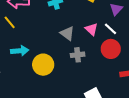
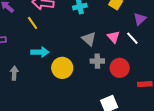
red circle: (111, 49) -> (120, 68), moved

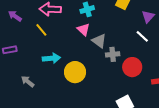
pink triangle: (113, 37) -> (84, 29), moved
gray cross: (97, 61) -> (113, 54), moved
gray arrow: (14, 73) -> (28, 81), turned -48

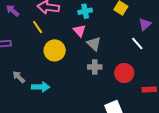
gray cross: (113, 54) -> (95, 67), moved
cyan arrow: (51, 58) -> (41, 87), moved
yellow circle: (75, 72) -> (55, 50), moved

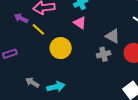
purple arrow: (13, 10) -> (21, 18), moved
gray triangle: (94, 44) -> (113, 36), moved

